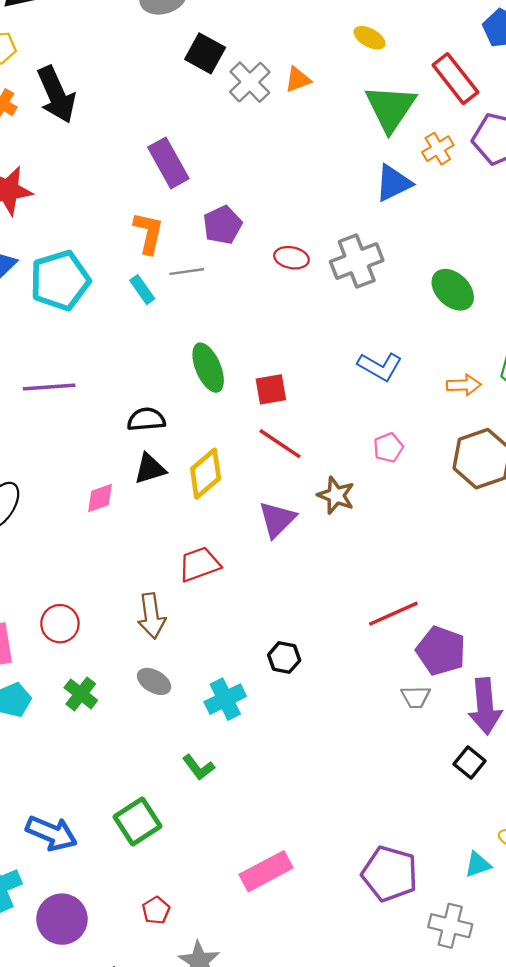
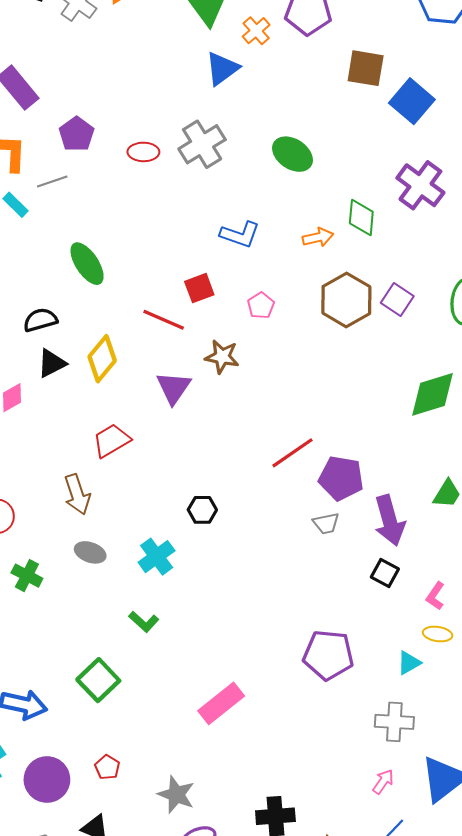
red square: (271, 389) -> (199, 288), moved
purple pentagon: (390, 874) -> (328, 655), moved
red pentagon: (156, 910) -> (107, 767), moved

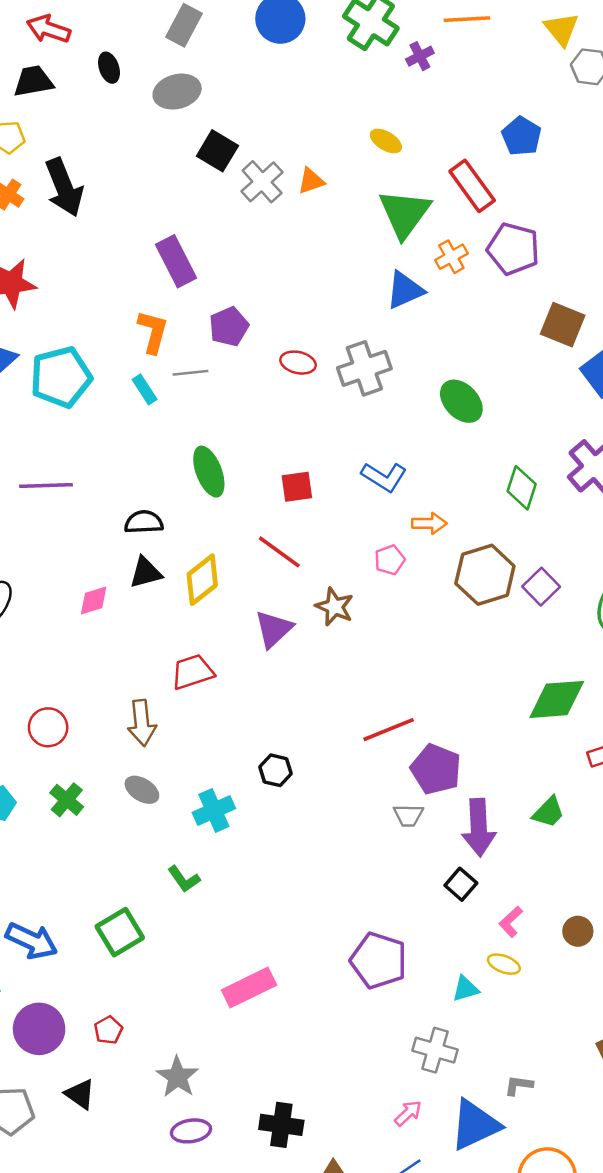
orange arrow: (318, 237) -> (429, 523), moved
red square: (199, 288) -> (297, 487), moved

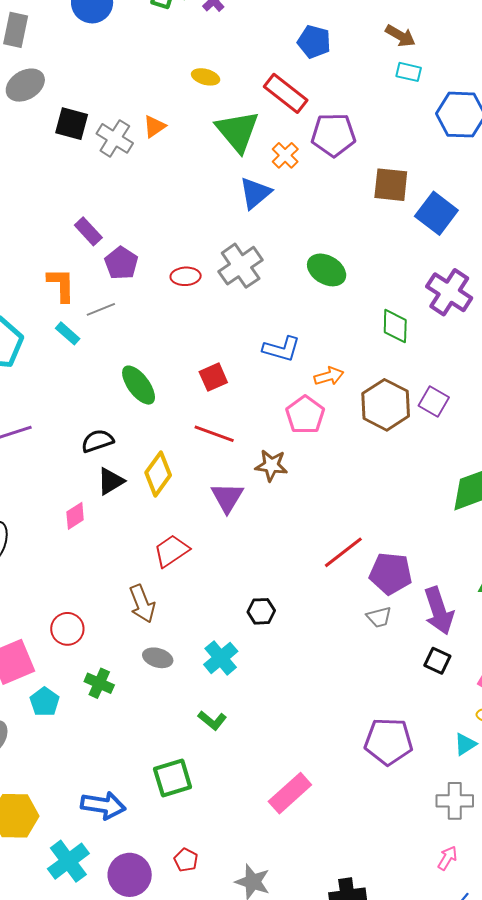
purple rectangle: (176, 261) -> (88, 231), moved, size x0.7
pink pentagon: (390, 560) -> (305, 415), size x1.5
green square: (120, 932) -> (173, 778), turned 30

